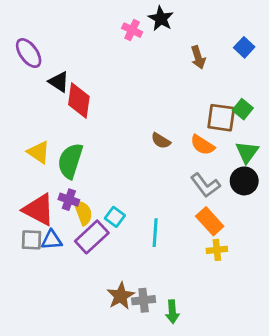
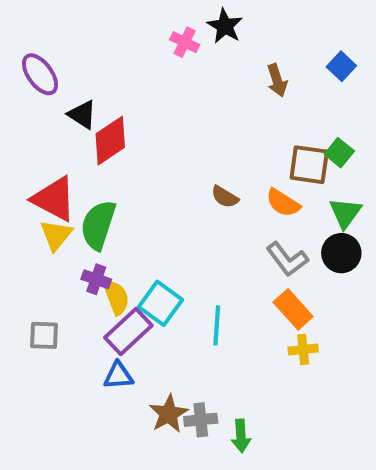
red diamond: (79, 100) -> (110, 141), turned 48
yellow triangle: (39, 152) -> (56, 235), moved, turned 35
red triangle: (39, 210) -> (54, 199), moved
cyan square: (115, 217) -> (161, 303), size x1.5
blue triangle: (52, 240) -> (118, 376), moved

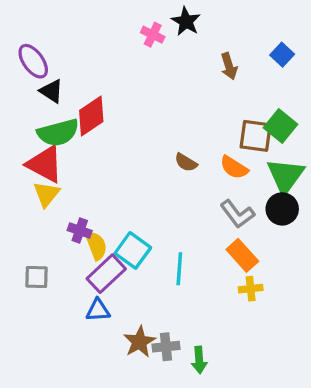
black triangle: (82, 114) -> (51, 91), moved
green square: (339, 153) -> (281, 126), size x1.4
green triangle: (345, 213) -> (286, 176), size x1.4
green semicircle: (98, 225) -> (58, 133), moved, turned -123

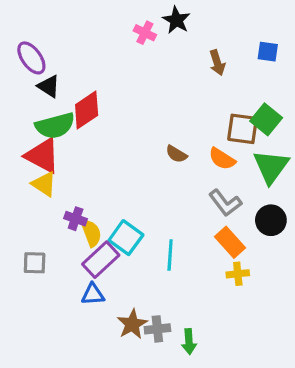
blue square: (282, 55) -> (268, 52), turned -35
yellow triangle: (46, 194) -> (44, 184), turned -36
black circle: (282, 209) -> (271, 220), moved

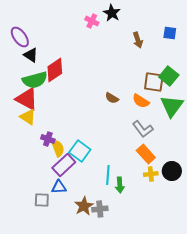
black circle: (271, 220) -> (172, 171), moved
cyan line: (170, 255) -> (108, 175), moved
gray square: (35, 263) -> (42, 200), moved
green arrow: (189, 342) -> (120, 185), moved

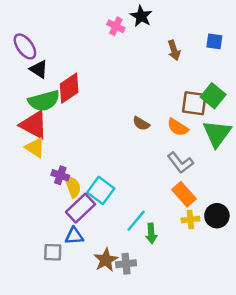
cyan line: (108, 175) -> (136, 221), turned 36

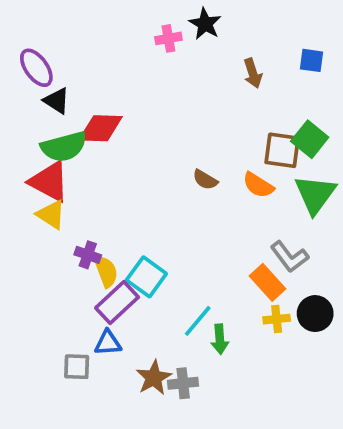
pink cross: (116, 26) -> (168, 38), turned -36
red diamond: (69, 88) -> (101, 128), turned 36
gray L-shape: (180, 163) -> (289, 257), moved

